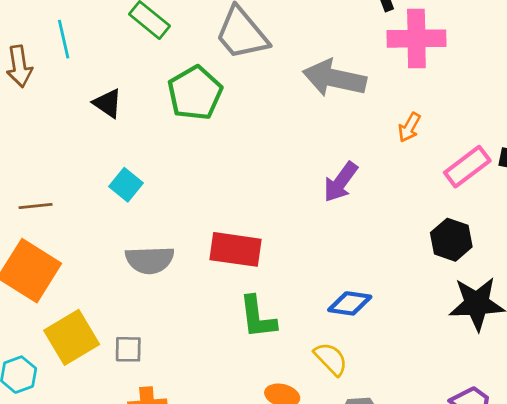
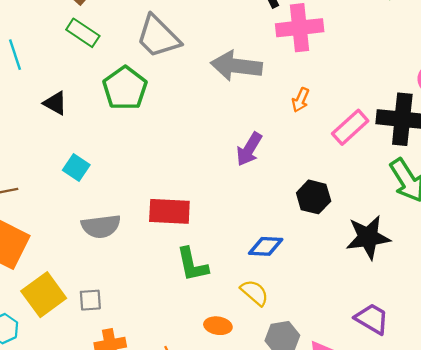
black hexagon: (451, 240) -> (314, 197), moved

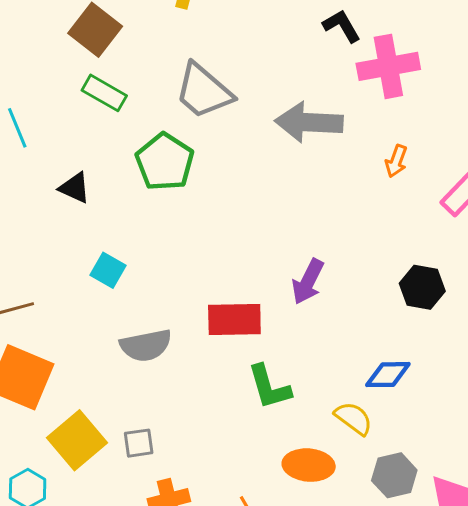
purple arrow: (249, 149) -> (308, 282), moved
blue diamond: (266, 246) -> (388, 375), moved
orange ellipse: (218, 326) -> (309, 465), size x1.4

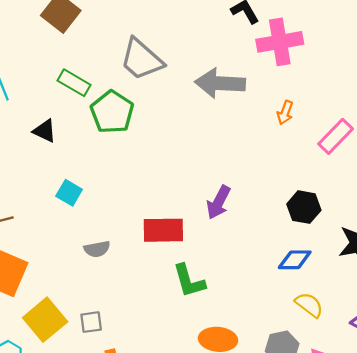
green rectangle: (104, 93) -> (74, 83), moved
gray semicircle: (146, 345) -> (97, 249), size x0.7
blue diamond: (388, 375) -> (295, 260), moved
yellow semicircle: (354, 418) -> (309, 305), moved

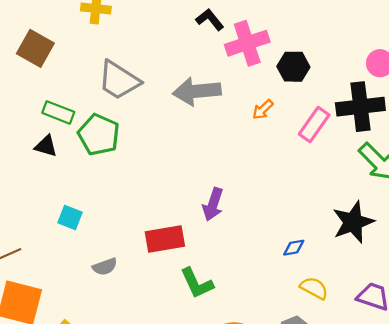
orange arrow: (285, 113) -> (263, 110), turned 35
black triangle: (45, 131) -> (46, 146), moved
black hexagon: (304, 207) -> (293, 67), moved
blue diamond: (295, 260) -> (294, 248), size x0.7

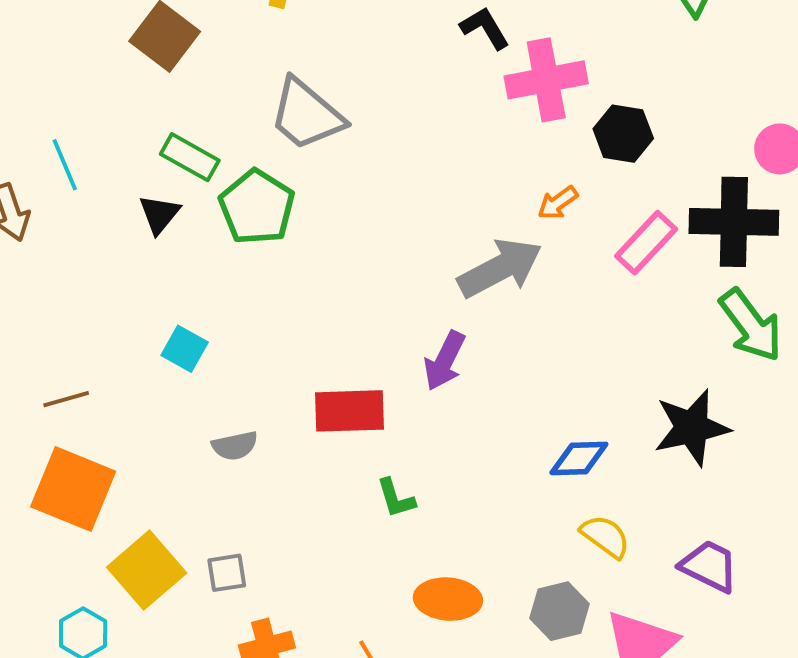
gray arrow: (197, 91) -> (500, 268), moved, turned 150
black triangle: (46, 146) -> (159, 214), turned 45
blue diamond: (294, 248) -> (579, 458), size x1.4
green L-shape: (197, 283) -> (396, 498), size x0.7

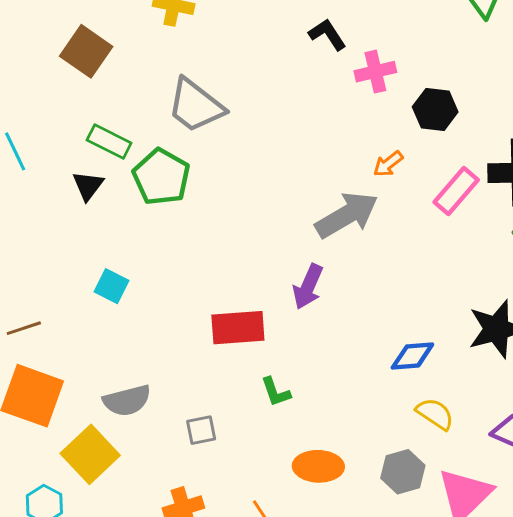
pink cross: (546, 80) -> (375, 72), size x0.7
gray semicircle: (235, 446) -> (127, 401), moved, size x1.4
gray square: (227, 573) -> (201, 430), moved

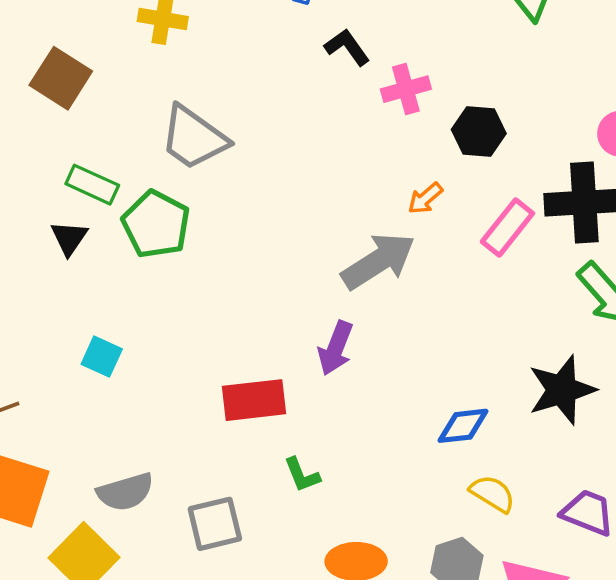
gray square: (201, 430) -> (215, 524), size x1.5

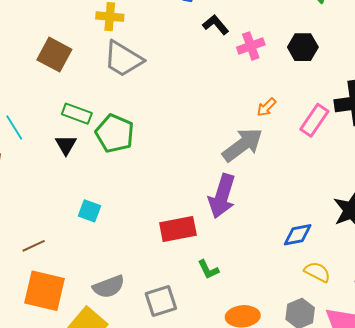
black hexagon: (479, 131) -> (303, 47), moved
gray trapezoid: (194, 138) -> (123, 59), moved
purple arrow: (336, 348) -> (222, 196), size x1.4

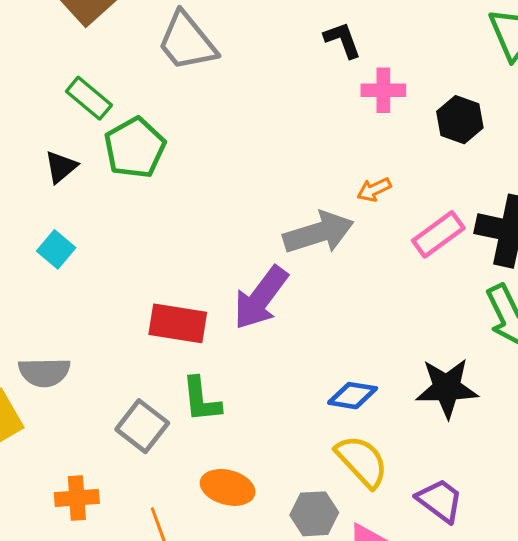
black triangle: (66, 145) -> (61, 167), moved
green L-shape: (208, 269) -> (201, 400), size x1.4
yellow semicircle: (317, 272) -> (362, 461), size x1.4
gray square: (161, 301) -> (142, 426), moved, turned 36

